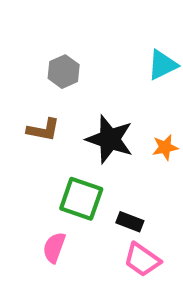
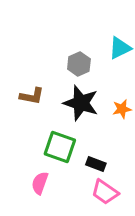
gray hexagon: (64, 72) -> (79, 64), moved

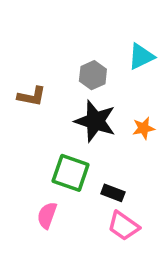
brown L-shape: (32, 96) -> (32, 96), moved

